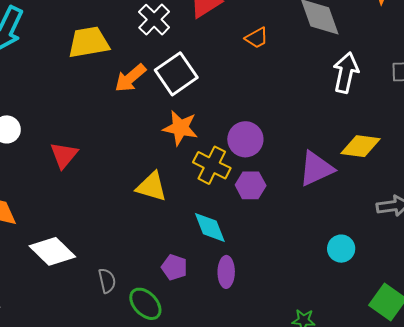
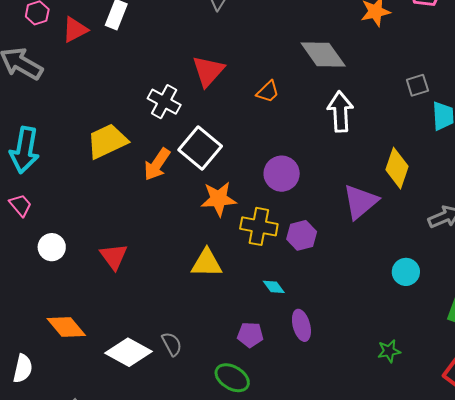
white arrow: (346, 73) -> (340, 112), moved
purple circle: (245, 139) -> (282, 174), moved
yellow diamond: (360, 146) -> (397, 168), turned -63
cyan diamond: (210, 227) -> (274, 287), size x0.6
gray semicircle: (107, 281) -> (172, 344), moved

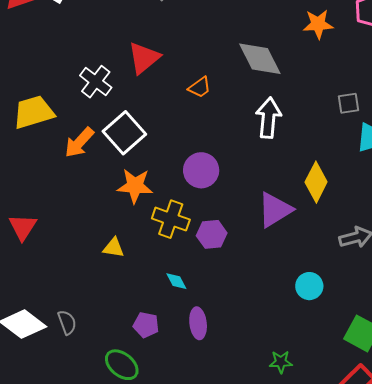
yellow triangle: (207, 263) -> (114, 248), size x0.7

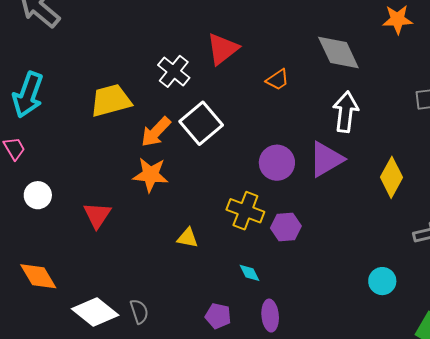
orange star: (135, 186) -> (150, 175), moved
purple triangle: (275, 210) -> (326, 159), moved

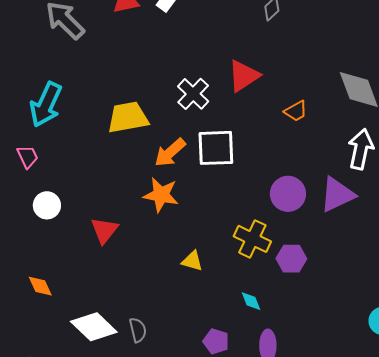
white square: (201, 123) -> (216, 148), turned 33
orange diamond: (38, 276) -> (40, 286), size x0.7

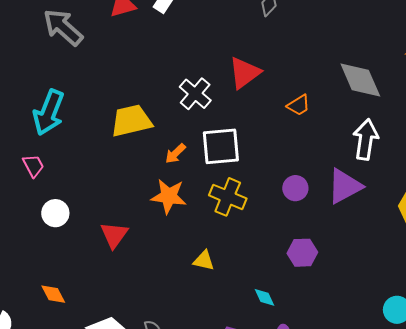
orange arrow: (170, 153) -> (175, 154), size x0.7
purple circle: (288, 194) -> (295, 188), size x0.7
yellow cross: (252, 239) -> (228, 197), moved

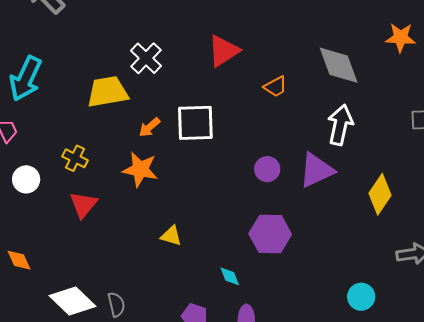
white cross: (195, 94) -> (146, 58), moved
yellow cross: (228, 197) -> (75, 158), moved, size x0.7
purple hexagon: (302, 253) -> (270, 234), size x1.4

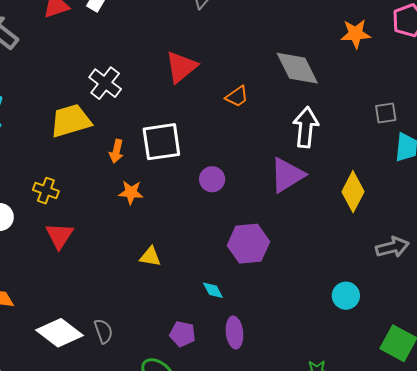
orange arrow: (149, 127) -> (116, 151), turned -30
orange star: (140, 169) -> (131, 192), moved, size x0.7
purple circle: (267, 169) -> (212, 179), moved

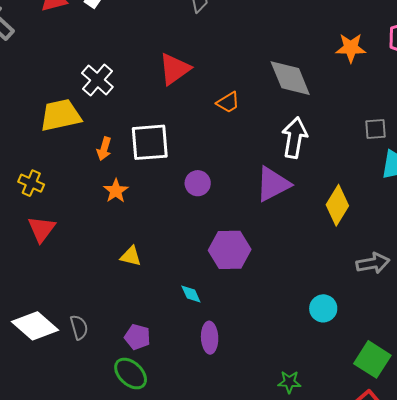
orange star: (131, 192) -> (116, 191), turned 30
purple pentagon: (182, 334) -> (137, 337), moved

